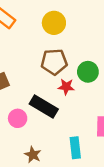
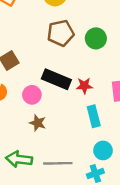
red star: (66, 87) -> (84, 86), moved
brown star: (33, 155) -> (38, 123), moved

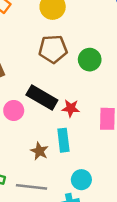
cyan rectangle: (94, 116) -> (63, 140), moved
brown star: (38, 123) -> (39, 151), moved

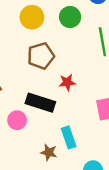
green circle: (90, 60) -> (70, 17), moved
red star: (71, 108) -> (67, 82), moved

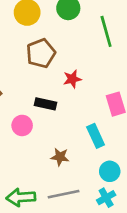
black rectangle: (40, 103) -> (45, 104), size x0.7
cyan rectangle: (69, 137) -> (96, 136), moved

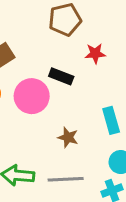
pink circle: (22, 125) -> (32, 96), size x1.5

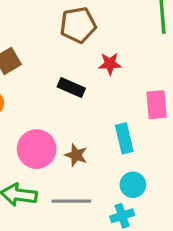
pink circle: (32, 96) -> (37, 149), moved

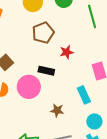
pink circle: (37, 149) -> (29, 87), moved

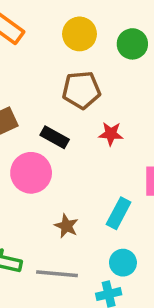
black rectangle: (46, 71) -> (55, 137), moved
cyan rectangle: (84, 95) -> (119, 213), turned 36

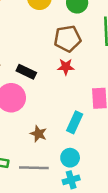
brown pentagon: (81, 90) -> (68, 39), moved
cyan circle: (123, 263) -> (70, 158), moved

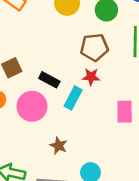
cyan rectangle: (75, 122) -> (73, 98), moved

